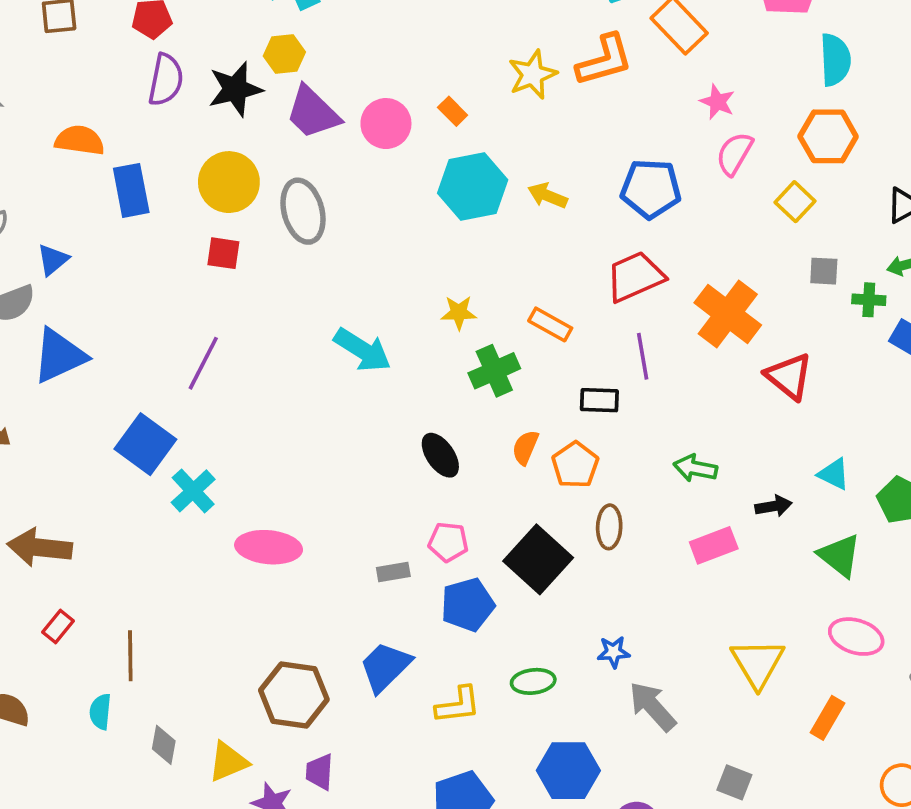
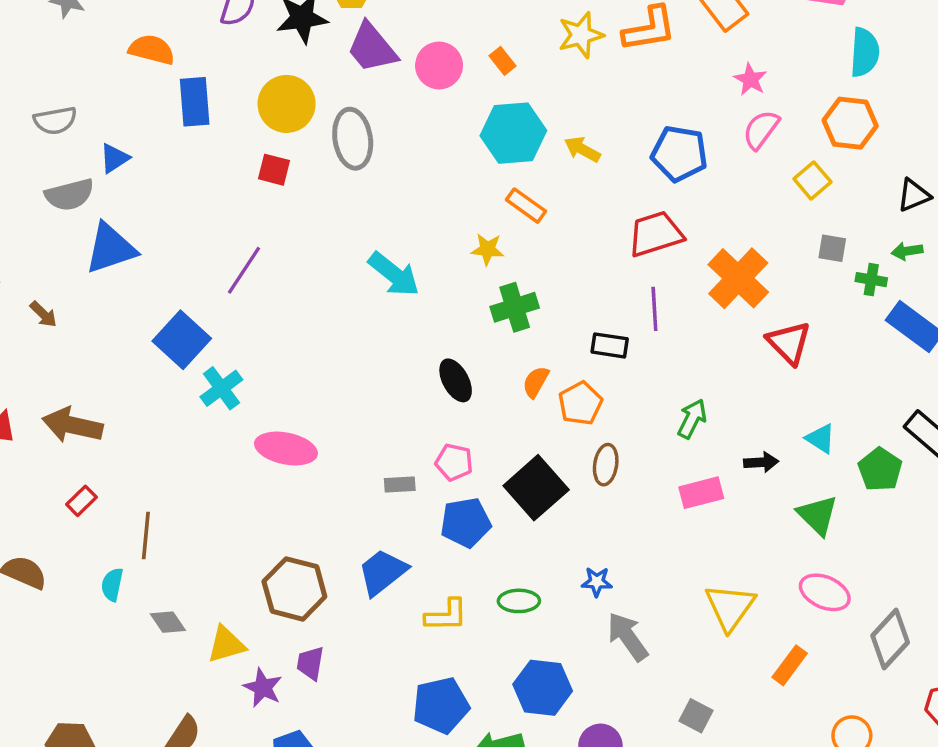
orange rectangle: (550, 324) -> (526, 206), moved
green arrow: (695, 468) -> (692, 419), turned 99
gray diamond: (164, 745) -> (168, 622), turned -51

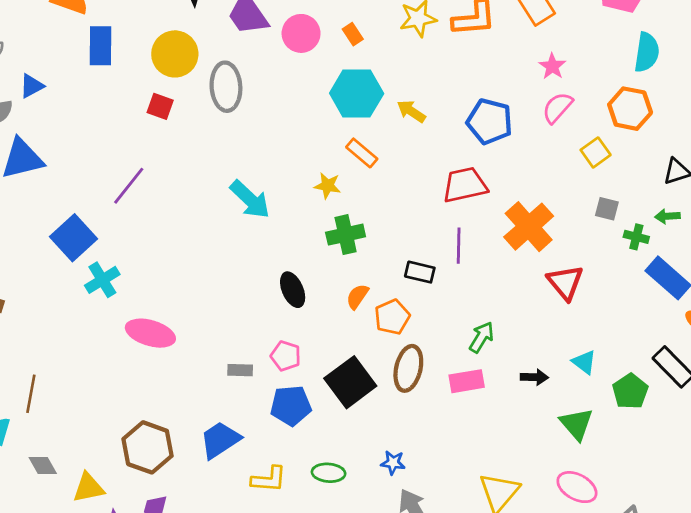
brown ellipse: (606, 465) -> (408, 368), size x1.4
pink rectangle: (701, 493) -> (467, 381), moved

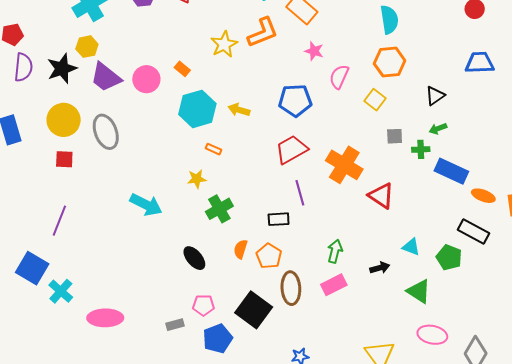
pink star: (552, 66) -> (314, 51), moved
orange rectangle: (362, 153) -> (213, 149), size x0.7

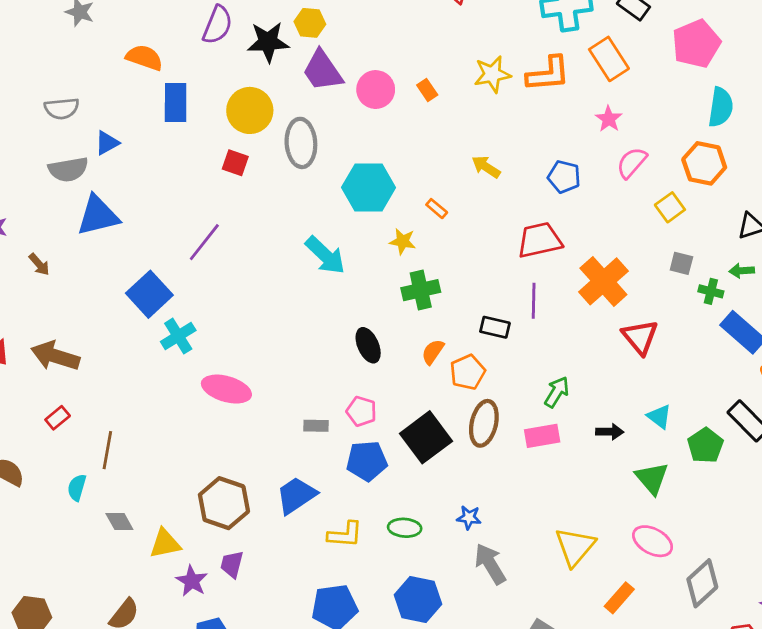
blue pentagon: (295, 100) -> (564, 177), size x0.7
cyan hexagon: (197, 109) -> (368, 188), moved

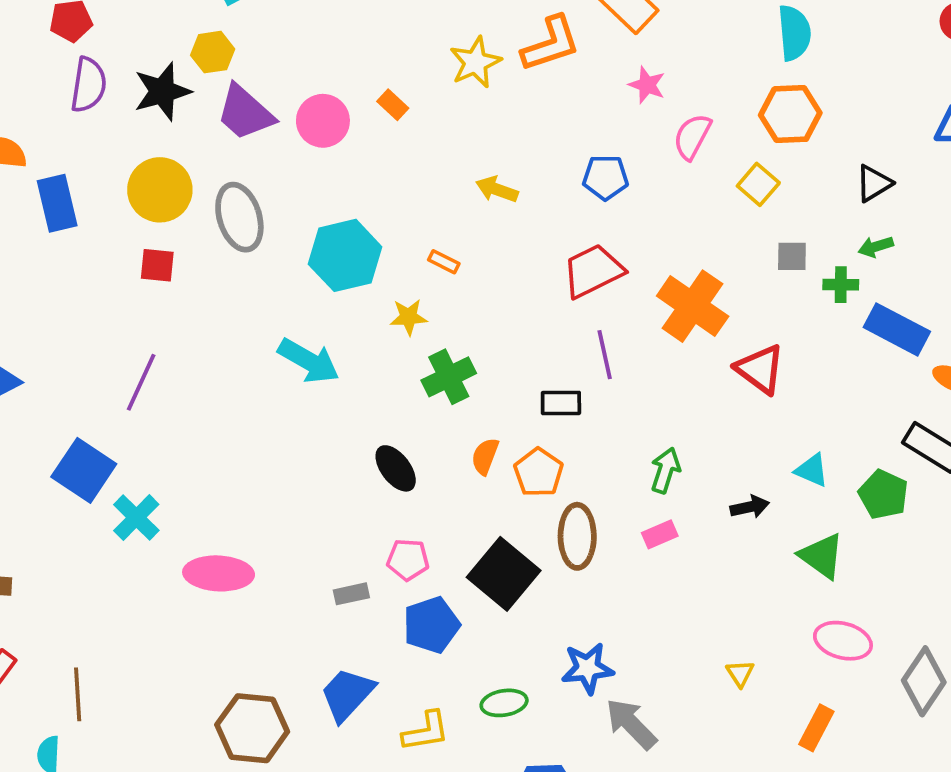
pink rectangle: (542, 436) -> (660, 534), size x0.7
blue star: (469, 517) -> (587, 668), size x1.5
yellow triangle: (575, 547) -> (740, 673), size x0.5

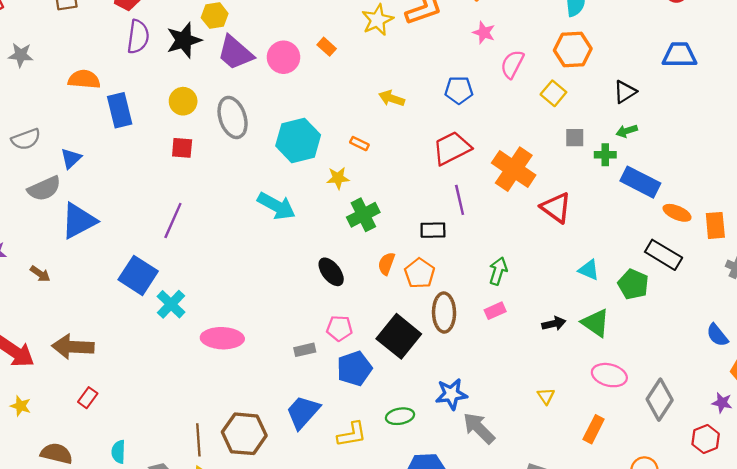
yellow circle: (160, 190) -> (183, 101), size x0.7
black arrow: (750, 507) -> (554, 324), moved
brown line: (78, 694) -> (198, 440), moved

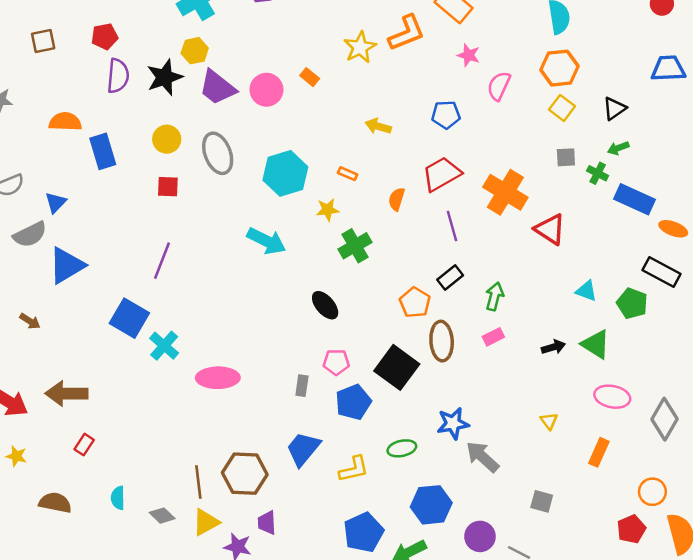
yellow square: (553, 93) -> (562, 108), moved
green cross: (605, 155) -> (598, 173), turned 30
black rectangle: (433, 230) -> (450, 278), moved, turned -35
orange semicircle: (386, 264) -> (397, 199), moved
gray rectangle: (305, 350) -> (302, 386), turned -66

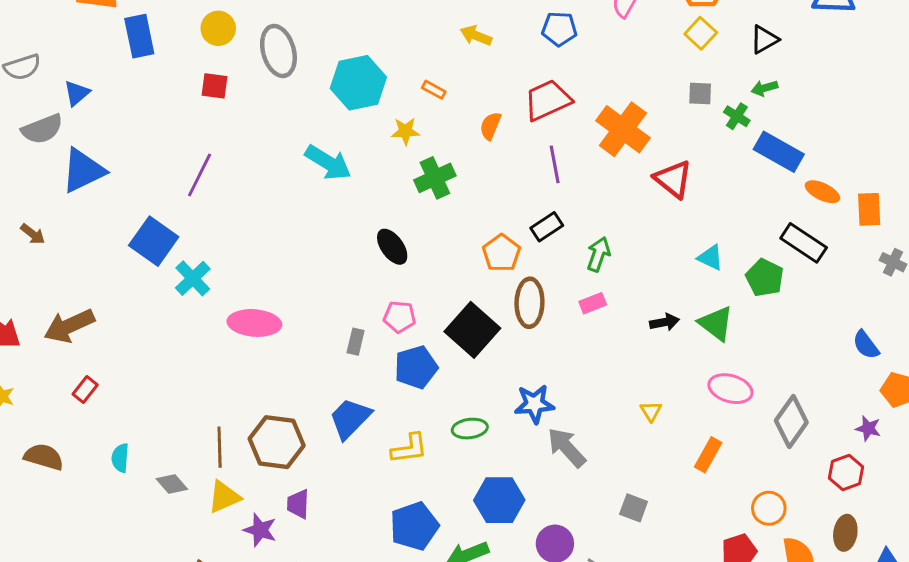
brown arrow: (67, 394) -> (69, 326), turned -30

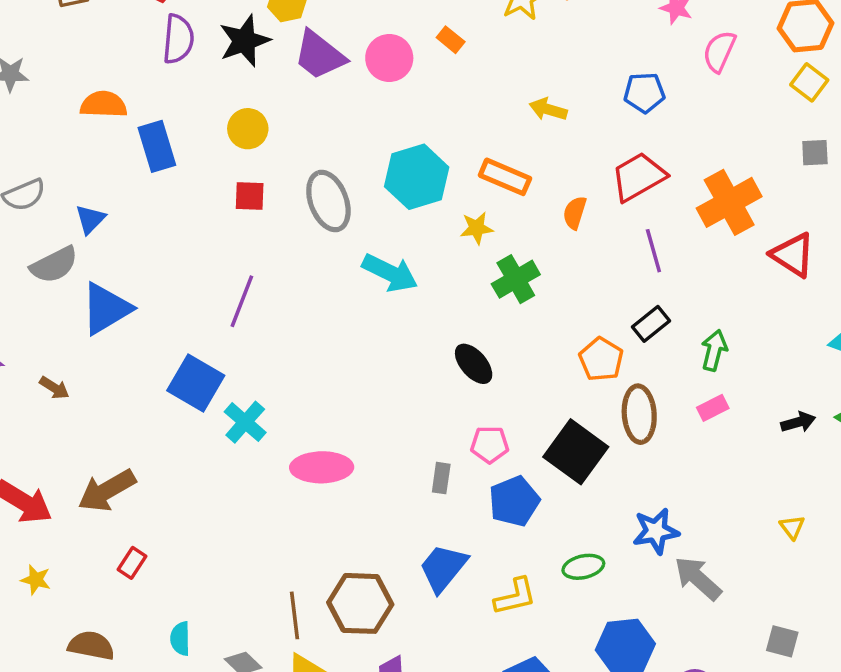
gray ellipse: (278, 51) -> (328, 201), moved
orange rectangle: (434, 90) -> (505, 177), size x1.8
orange cross: (623, 129) -> (729, 202), turned 30

